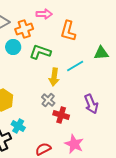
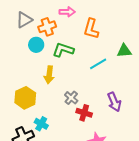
yellow arrow: (54, 77) -> (49, 75), moved

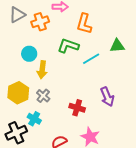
cyan circle: (36, 45) -> (29, 54), moved
green L-shape: (63, 50) -> (68, 46), moved
gray cross: (71, 98) -> (43, 96), moved

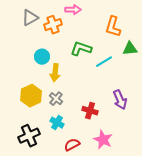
orange L-shape: (84, 24) -> (113, 27), moved
cyan cross: (34, 119) -> (57, 123), moved

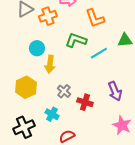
orange L-shape: (113, 27) -> (95, 18), moved, turned -35
gray cross: (56, 99) -> (64, 91), moved
pink star: (103, 140) -> (122, 125), moved

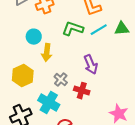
cyan line: (99, 53) -> (99, 30), moved
purple arrow: (115, 91) -> (91, 65), moved
cyan cross: (52, 114) -> (49, 103), size x1.5

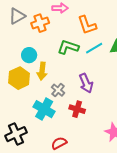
yellow hexagon: (23, 76) -> (19, 78), moved
gray cross: (61, 80) -> (58, 90), moved
cyan cross: (49, 103) -> (44, 109), moved

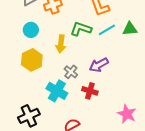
cyan circle: (29, 55) -> (31, 30), moved
yellow arrow: (42, 71) -> (61, 44), moved
purple arrow: (86, 83) -> (99, 65), turned 84

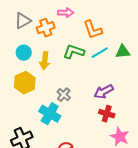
yellow arrow: (61, 44) -> (45, 61), moved
purple arrow: (99, 65) -> (104, 92), moved
red cross: (90, 91) -> (107, 114), moved

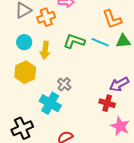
orange L-shape: (93, 30) -> (112, 19), moved
cyan line: (100, 53) -> (100, 42), turned 54
purple arrow: (104, 92) -> (119, 84), moved

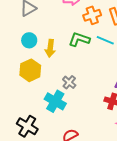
orange cross: (46, 17) -> (92, 15), moved
black cross: (22, 128) -> (27, 126), turned -35

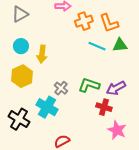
green L-shape: (79, 39) -> (89, 85), moved
black cross: (27, 126) -> (19, 119), moved

